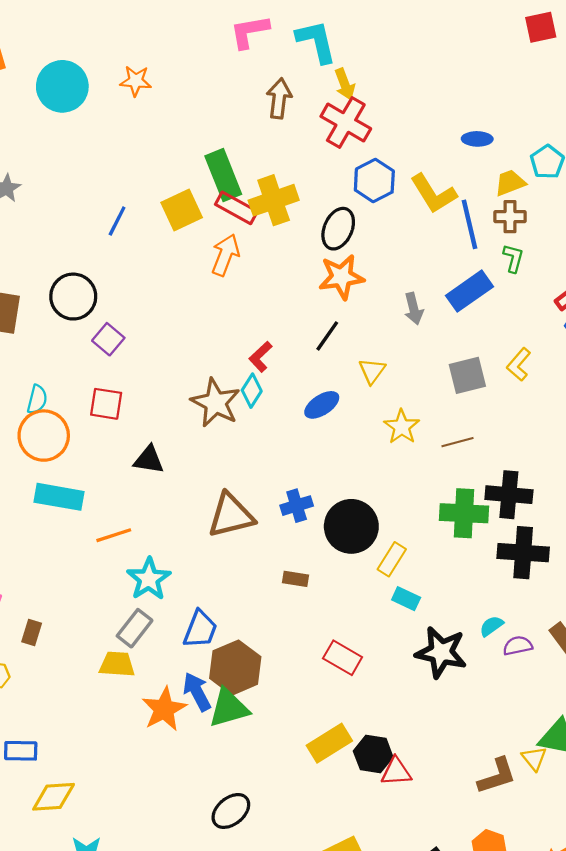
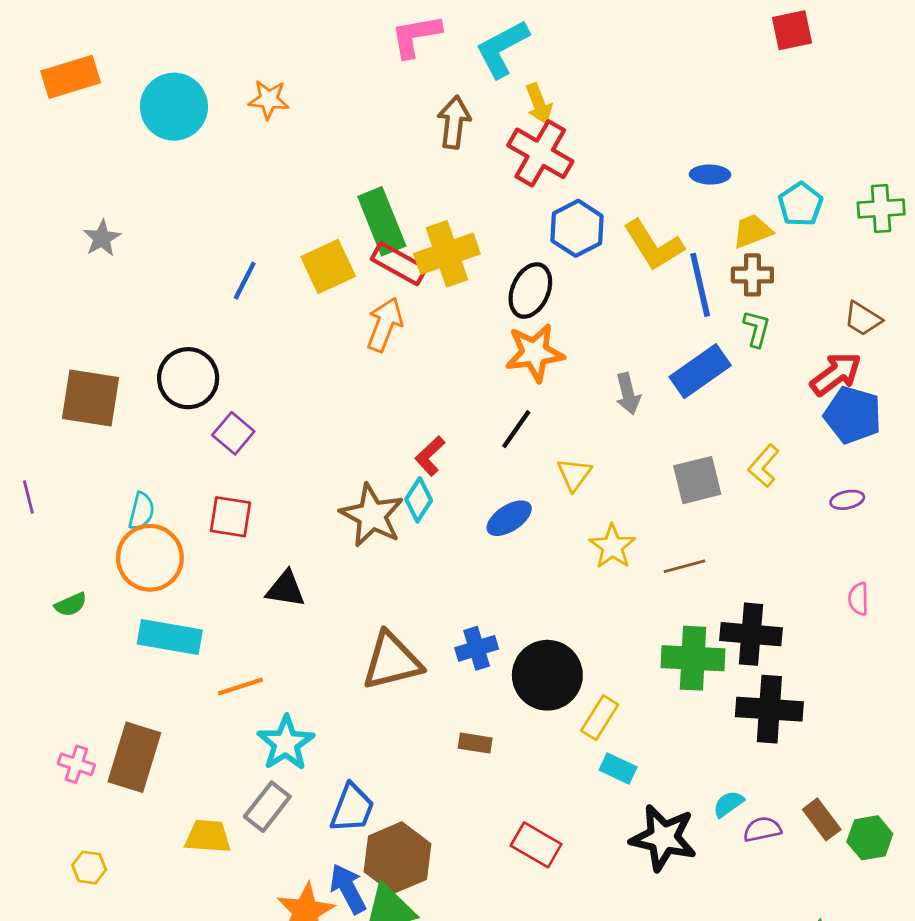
cyan L-shape: (316, 41) -> (502, 49), turned -105
brown rectangle: (32, 633) -> (134, 757), moved, size x2.0
yellow trapezoid: (117, 664) -> (208, 836), moved

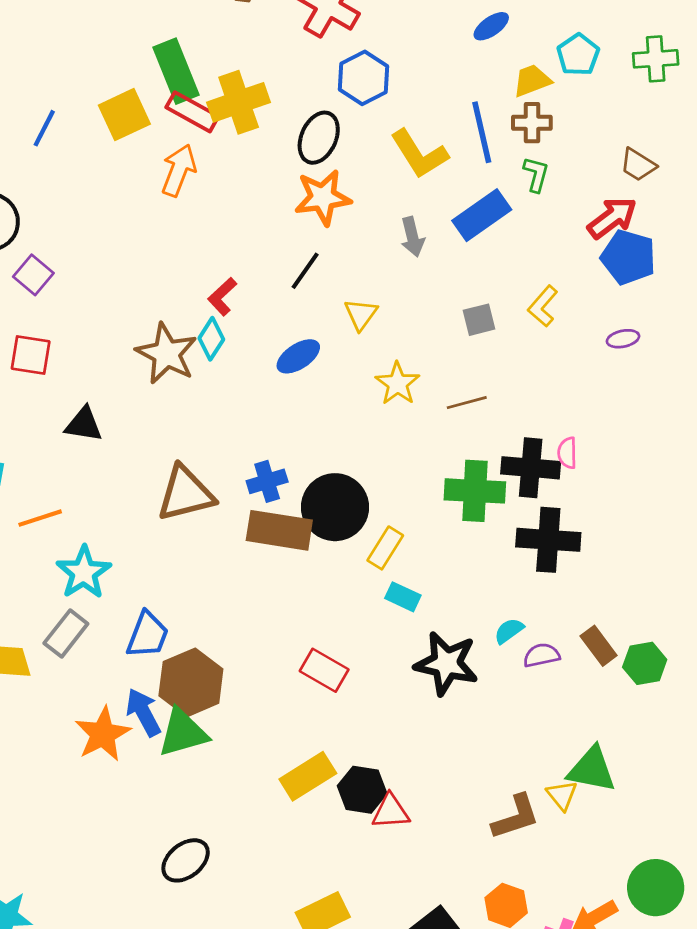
blue ellipse: (710, 175) -> (491, 26), turned -36
yellow L-shape: (653, 245) -> (419, 154), moved
gray square: (697, 480) -> (479, 320), size x0.7
pink semicircle: (858, 599) -> (567, 453), moved
brown rectangle: (475, 743) -> (279, 530), moved, size x2.0

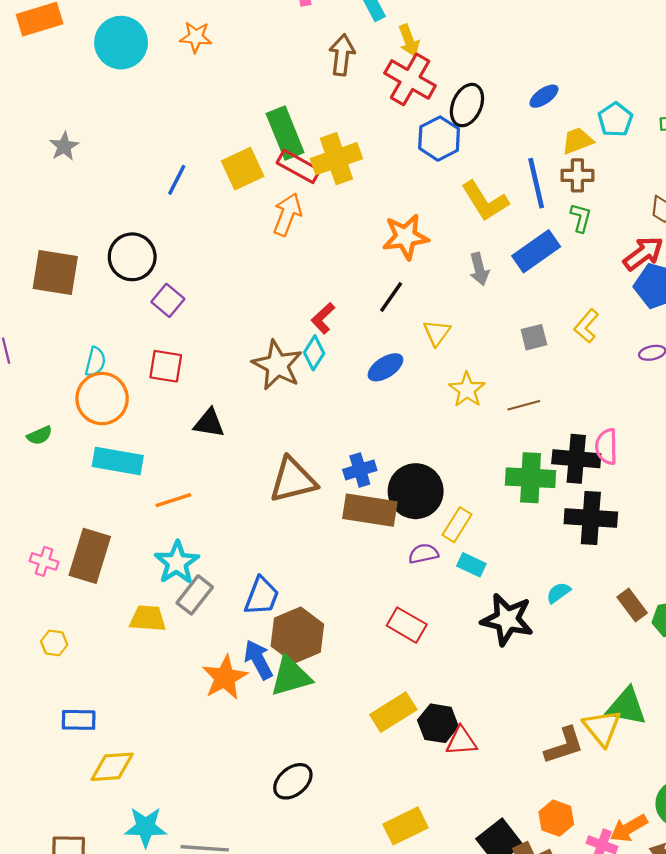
black ellipse: (319, 138) -> (467, 105), moved
pink semicircle: (567, 453) -> (606, 447), size x1.4
cyan star: (84, 572) -> (177, 563), moved
purple semicircle: (541, 655) -> (423, 554), moved
yellow triangle: (562, 795) -> (602, 728), size x1.5

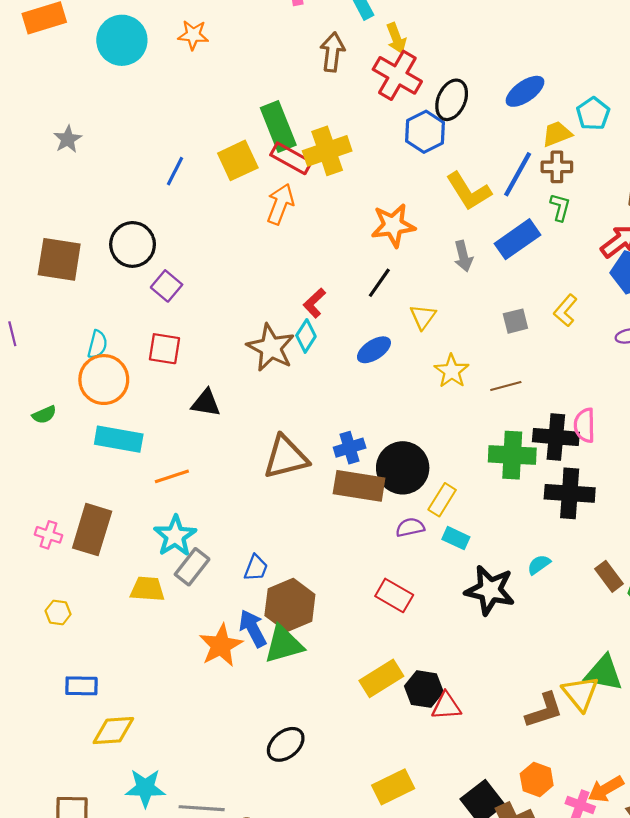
blue ellipse: (544, 96) -> (525, 91), size x1.4
blue line: (536, 183) -> (518, 174), turned 42
blue trapezoid: (262, 596) -> (256, 568), size x0.7

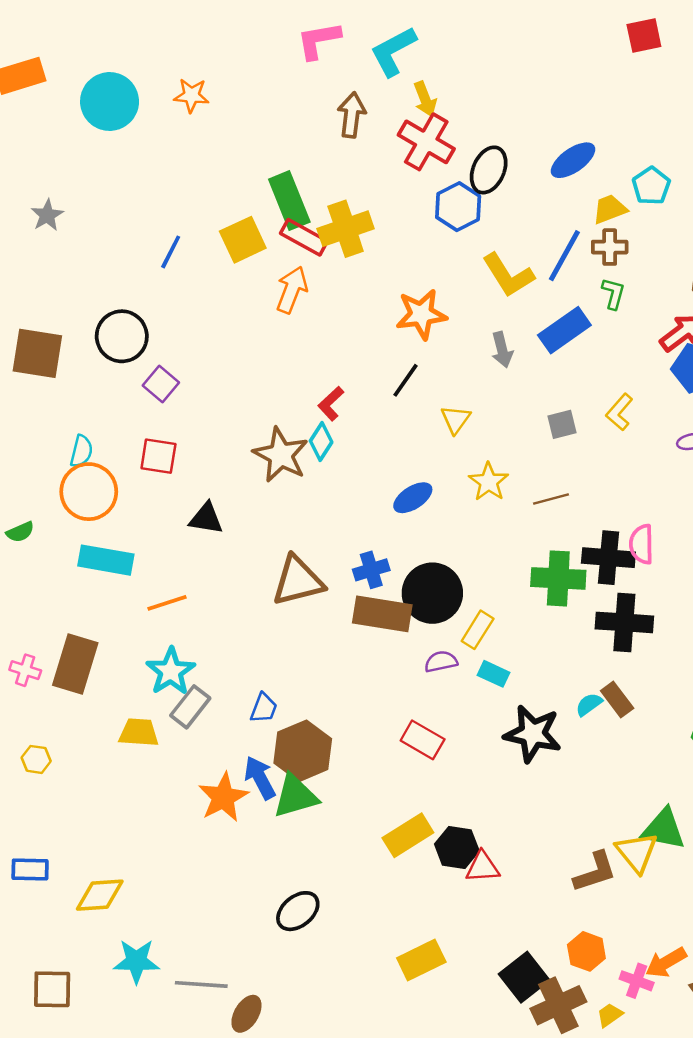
blue ellipse: (374, 350) -> (413, 498), moved
brown rectangle: (609, 576) -> (617, 700), moved
blue rectangle: (81, 686) -> (30, 869), moved

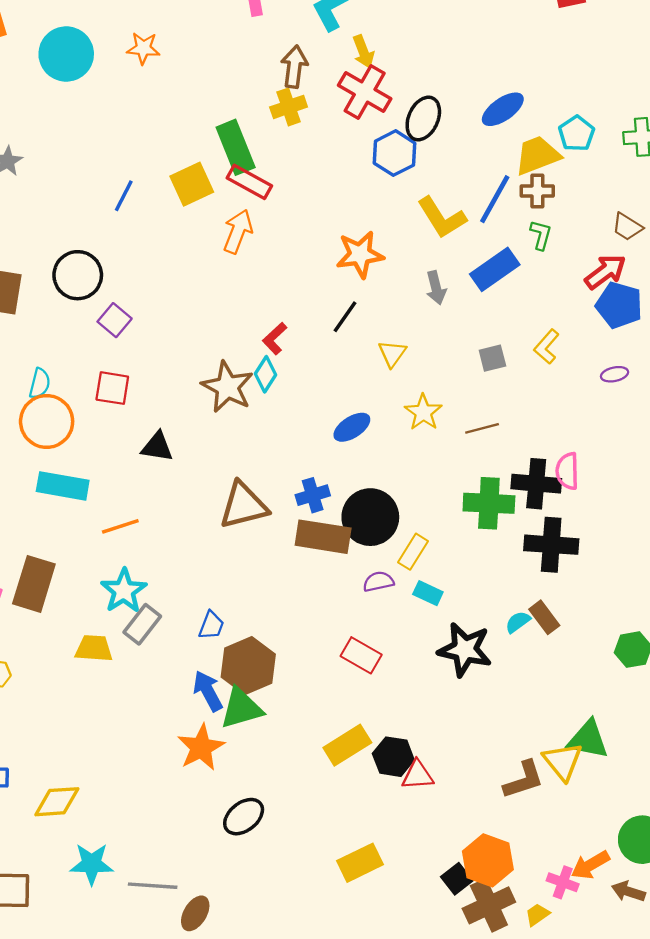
yellow trapezoid: (610, 209) -> (537, 155), size x1.4
yellow cross: (346, 229) -> (289, 107), moved, size x0.7
orange star: (223, 797) -> (201, 747), moved
orange hexagon: (586, 951) -> (488, 860), moved, size x1.4
black square: (524, 977) -> (457, 879), size x0.7

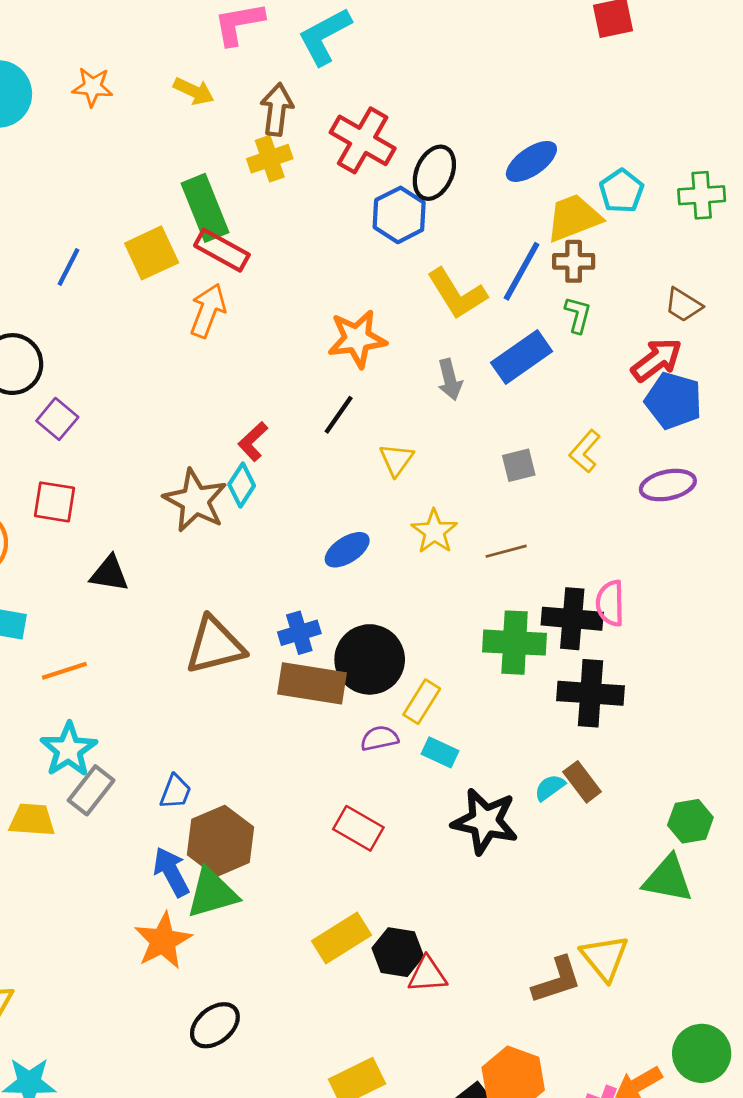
yellow arrow: (363, 52) -> (194, 91), moved, turned -44
purple ellipse: (615, 374) -> (668, 485), size x1.6
green triangle: (588, 739) -> (668, 879), moved

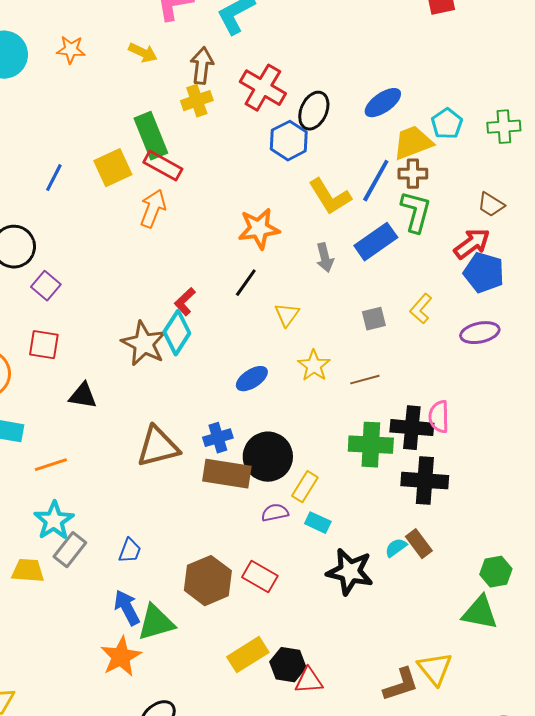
green L-shape: (578, 315) -> (416, 212), size x1.6
cyan diamond: (242, 485) -> (177, 333), size x1.4
brown hexagon: (221, 841) -> (208, 581), moved

